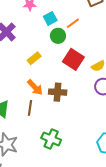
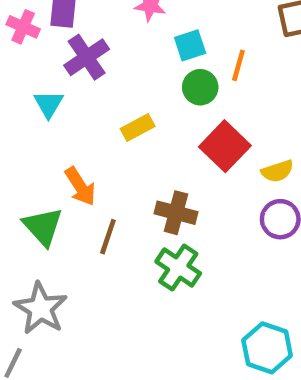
orange line: (73, 23) -> (238, 65), turned -48
orange arrow: (35, 87) -> (80, 186), moved
green cross: (51, 139) -> (178, 268), moved

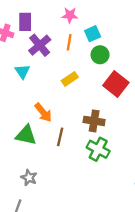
orange line: (238, 65) -> (69, 42), moved
green triangle: (43, 227) -> (26, 135), turned -30
gray star: (40, 308) -> (29, 178), size x0.6

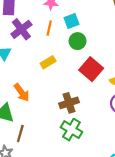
brown cross: (94, 121) -> (69, 103), turned -30
brown line: (60, 137) -> (20, 133), moved

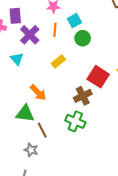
red square: (91, 69) -> (98, 77), moved
green cross: (71, 130) -> (75, 121), moved
brown line: (20, 133) -> (42, 130), turned -35

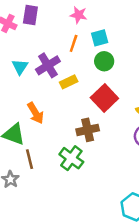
purple cross: (30, 35) -> (48, 65), moved
red square: (98, 77) -> (104, 98), moved

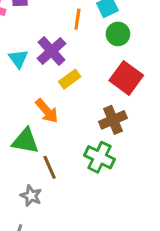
yellow rectangle: (69, 82) -> (70, 79), moved

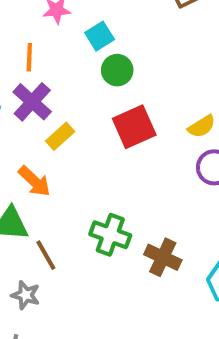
orange line: (77, 19) -> (29, 57), moved
red square: (126, 78) -> (134, 127), turned 36
brown cross: (113, 120) -> (163, 257), moved, turned -36

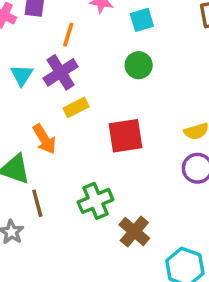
cyan square: (100, 36) -> (142, 20), moved
red square: (134, 127) -> (126, 136), moved
green cross: (110, 235) -> (96, 201), turned 32

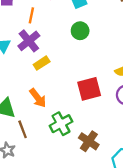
red square: (126, 136) -> (89, 89), moved
orange arrow: (44, 139) -> (38, 98), moved

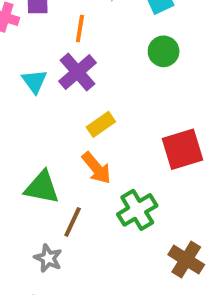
yellow rectangle: (42, 63) -> (101, 124), moved
brown line: (23, 129) -> (73, 222), turned 48
brown cross: (89, 141) -> (186, 260), moved

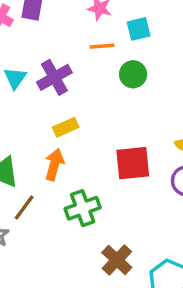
orange line: (80, 28) -> (102, 46), moved, turned 65
orange arrow: (96, 168) -> (54, 164), turned -136

